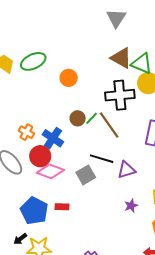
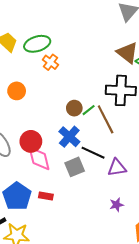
orange circle: (69, 78) -> (17, 91), moved
orange cross: (26, 132) -> (50, 62), moved
blue cross: (53, 138) -> (69, 137), moved
pink diamond: (50, 171) -> (39, 158), turned 48

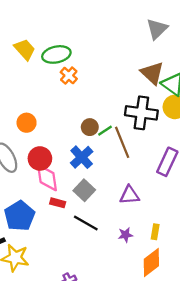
orange circle: (17, 91) -> (27, 123), moved
black line: (93, 153) -> (86, 223), moved
gray square: (75, 167) -> (84, 190), turned -30
red rectangle: (46, 196) -> (58, 203), moved

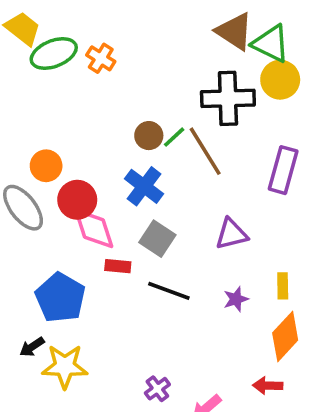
green ellipse: (56, 54) -> (54, 54), moved
orange circle: (27, 123) -> (46, 166), moved

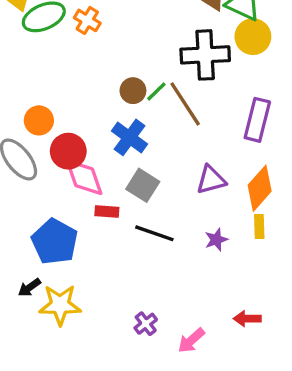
orange diamond: (285, 337) -> (260, 188), moved

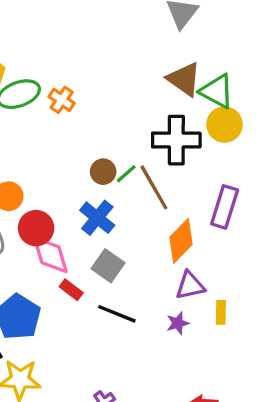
purple triangle: (211, 180) -> (190, 285), moved
orange diamond: (260, 188) -> (181, 241), moved
red rectangle: (107, 212) -> (71, 290), turned 30

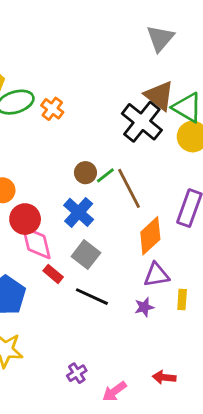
black cross: (176, 140) -> (142, 122), moved, turned 36

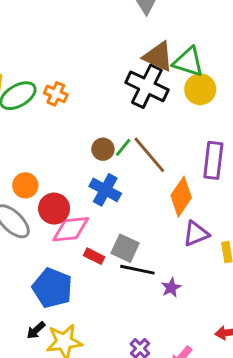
pink diamond: (36, 243) -> (71, 229), turned -69
gray square: (86, 255) -> (125, 248), moved
purple star: (144, 307) -> (171, 288), moved

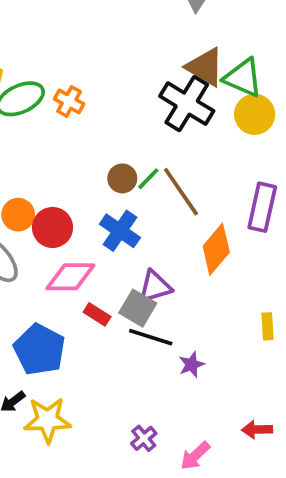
red circle: (54, 209) -> (53, 227), moved
purple triangle: (196, 234) -> (155, 287), moved

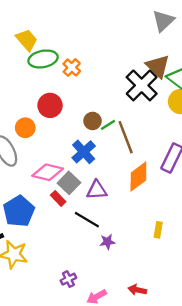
red circle: (53, 227) -> (50, 105), moved
gray square: (138, 308) -> (69, 183), moved

